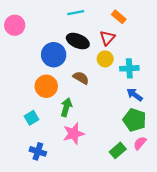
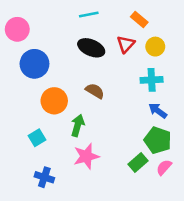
blue circle: (54, 55) -> (34, 64), moved
yellow circle: (105, 59) -> (155, 47), moved
green rectangle: (118, 150) -> (138, 162), moved

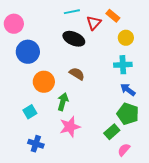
red triangle: (126, 44) -> (94, 23), moved
pink semicircle: (164, 167) -> (124, 150), moved

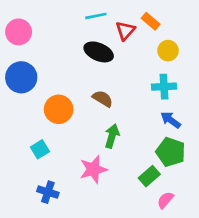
blue circle: (28, 52) -> (21, 77), moved
green arrow: (63, 102) -> (112, 136), moved

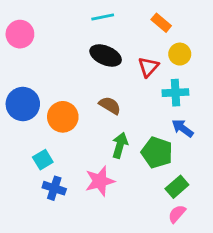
red triangle: (125, 31) -> (148, 67), moved
blue circle: (21, 77) -> (23, 104), moved
green pentagon: (171, 152) -> (157, 153), moved
green rectangle: (149, 176) -> (177, 187), moved
blue cross: (48, 192) -> (54, 188), moved

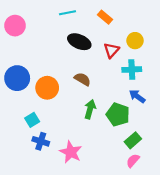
cyan line: (103, 17) -> (68, 13), moved
orange rectangle: (161, 23) -> (105, 17), moved
pink star: (100, 181) -> (71, 152), moved, turned -30

